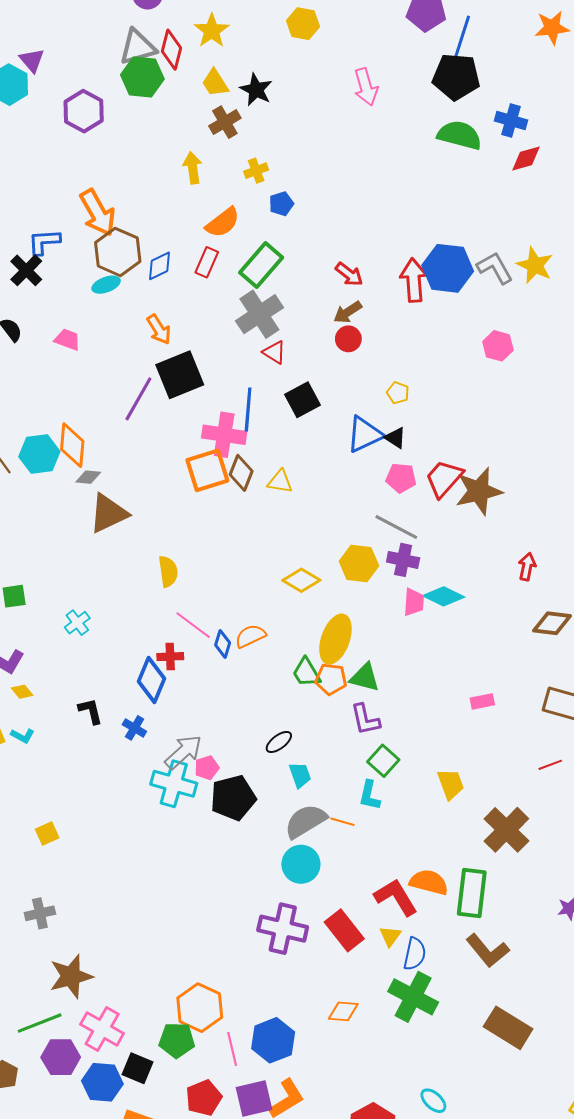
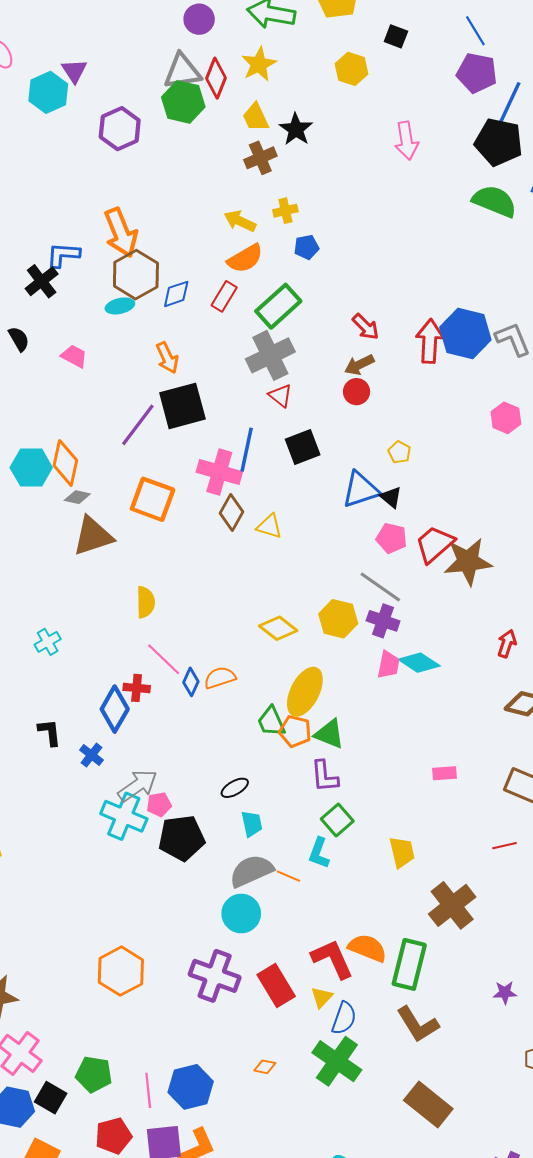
yellow arrow: (193, 168) -> (240, 221), moved, turned -64
orange square: (207, 470) -> (153, 499), moved, turned 30
orange hexagon: (200, 1008) -> (121, 971), moved
orange diamond: (343, 1011) -> (265, 1067), size x0.7

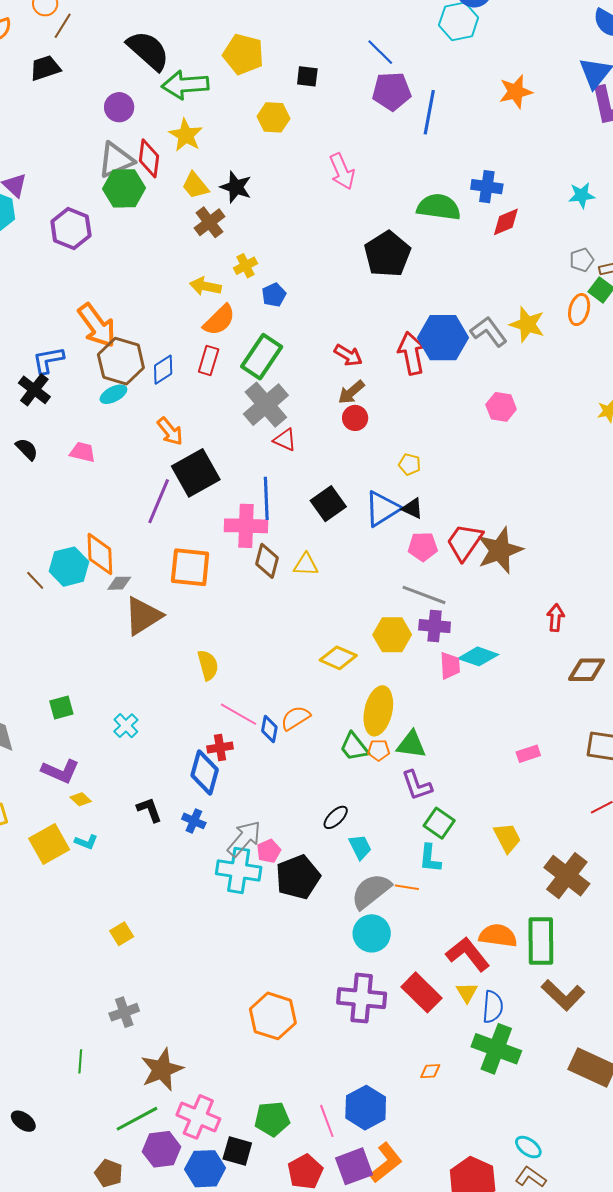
black pentagon: (499, 142) -> (387, 254), moved, turned -30
black square: (303, 447) -> (328, 504), moved
orange pentagon: (295, 731) -> (379, 750), size x0.7

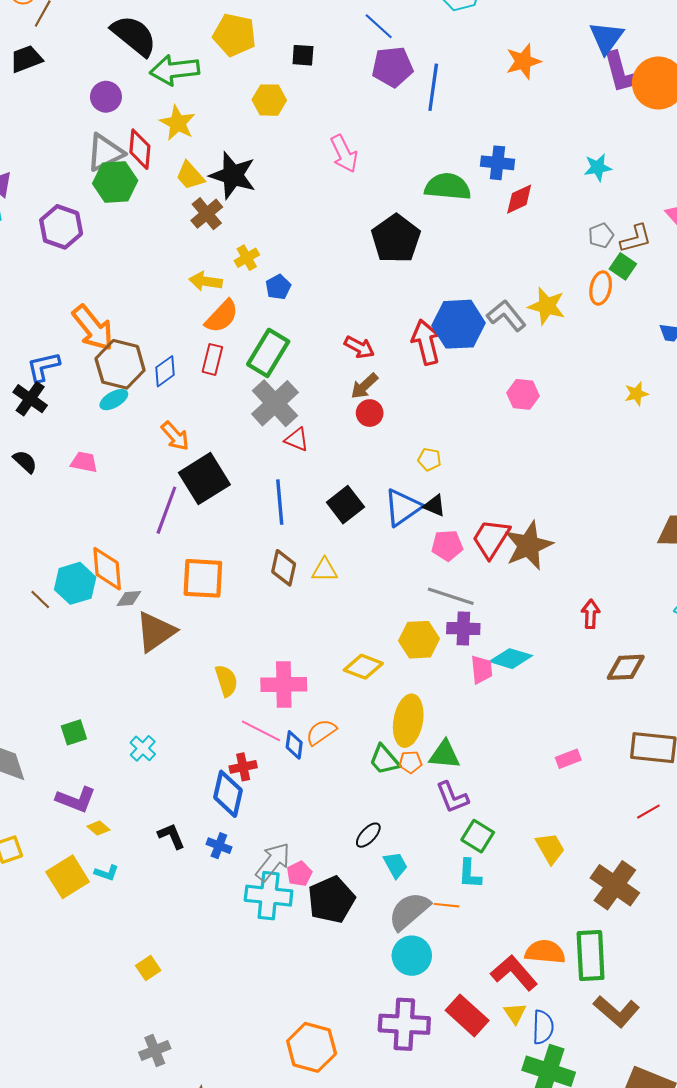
black star: (236, 187) -> (233, 175), size x1.4
pink cross: (246, 526) -> (284, 684), moved

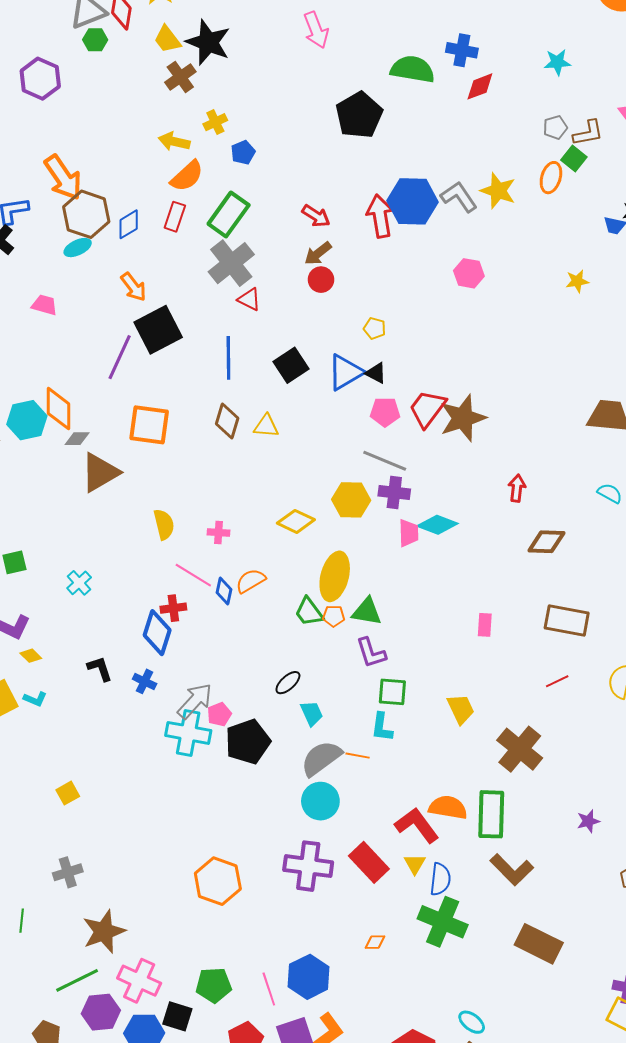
green hexagon: (115, 182) -> (95, 40), size x0.6
pink cross: (284, 684) -> (218, 532), size x0.5
pink rectangle: (568, 759) -> (485, 625), turned -70
green square: (478, 836) -> (392, 692), turned -32

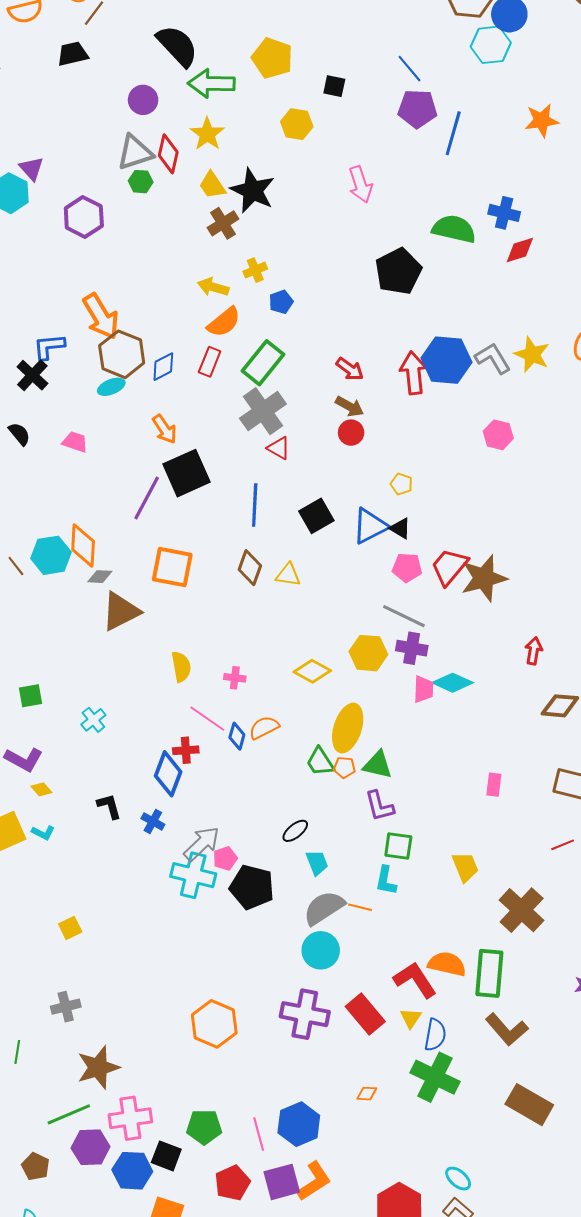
brown arrow: (318, 253) -> (350, 406), turned -116
black pentagon: (248, 742) -> (252, 887), turned 30
pink cross: (139, 981) -> (130, 1118), turned -36

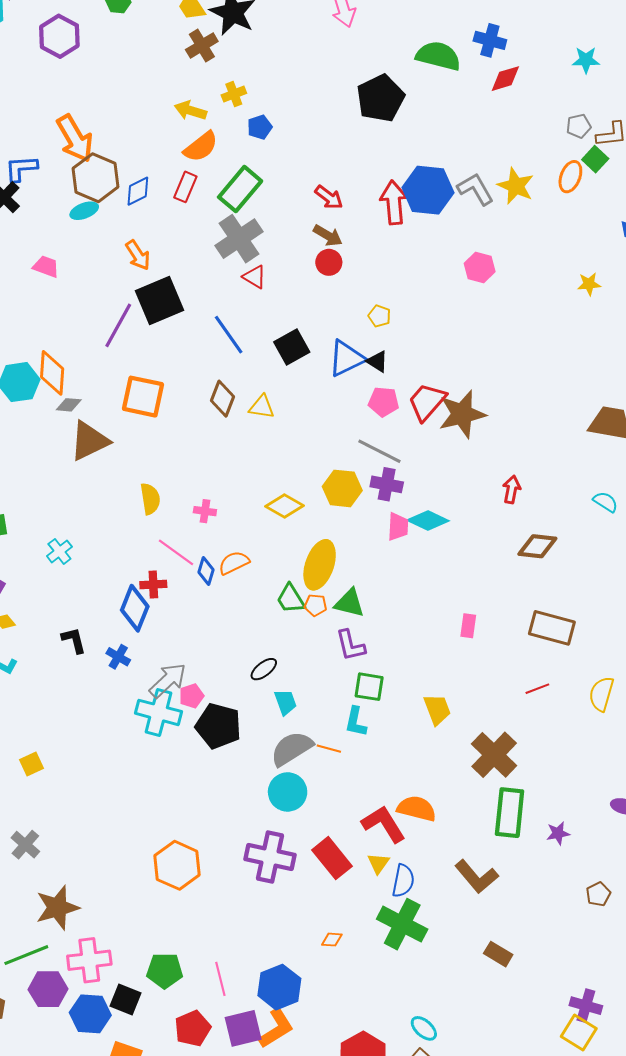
blue line: (255, 505) -> (229, 335), turned -39
green rectangle: (489, 973) -> (510, 813), moved
gray cross: (66, 1007) -> (25, 845), turned -36
brown rectangle: (529, 1105) -> (498, 954), size x0.6
blue hexagon: (299, 1124) -> (279, 987), moved

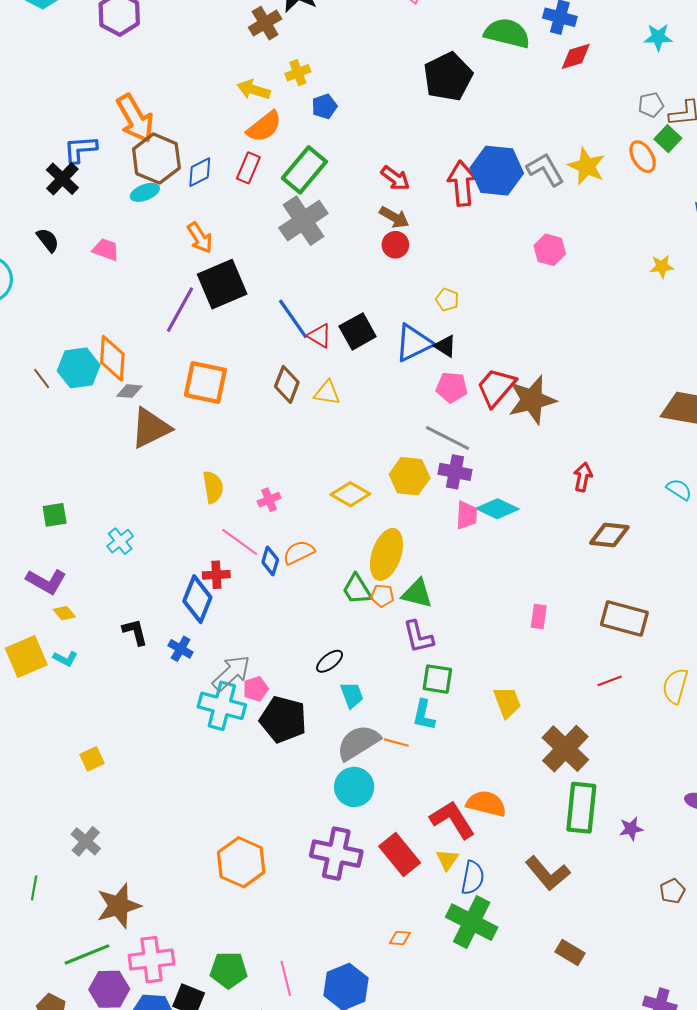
orange ellipse: (570, 177) -> (643, 157), turned -52
red triangle: (255, 277) -> (319, 336), moved
pink cross: (205, 511) -> (269, 500), turned -30

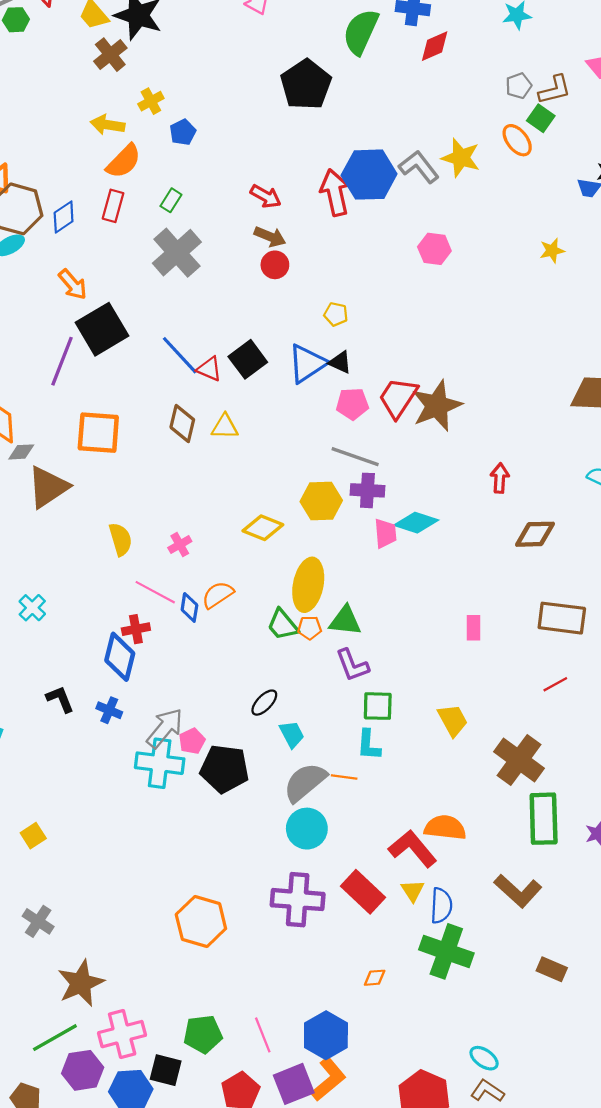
green semicircle: (507, 33) -> (361, 32), turned -72
green rectangle: (304, 170) -> (171, 200), size x0.5

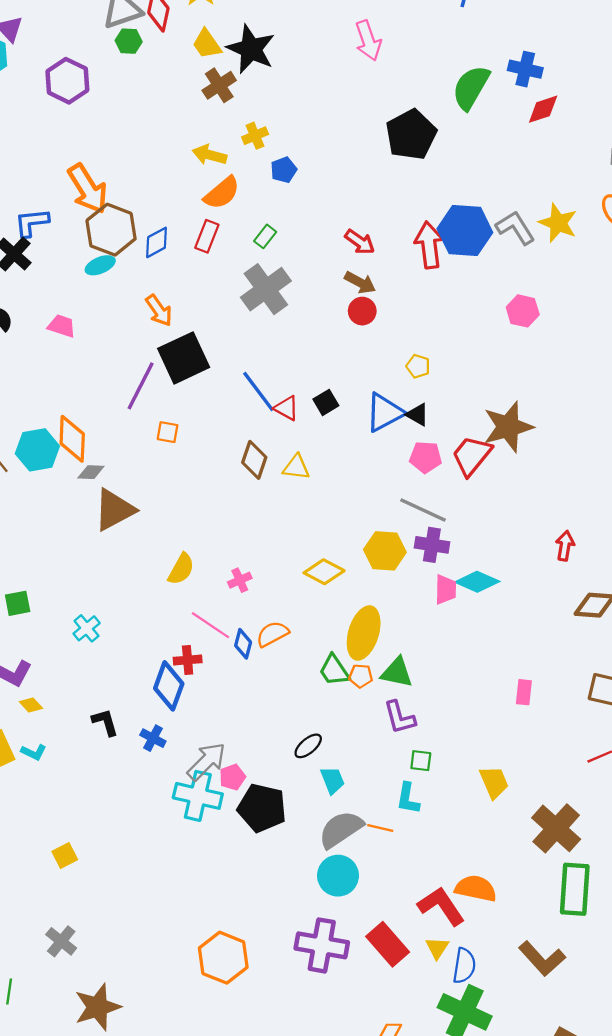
black square: (248, 359) -> (326, 402), size x0.7
brown star: (437, 406) -> (508, 427), moved
orange square: (98, 433) -> (168, 432), moved, size x0.5
yellow semicircle: (120, 539) -> (181, 569), turned 40
green square: (378, 706) -> (421, 761), size x0.7

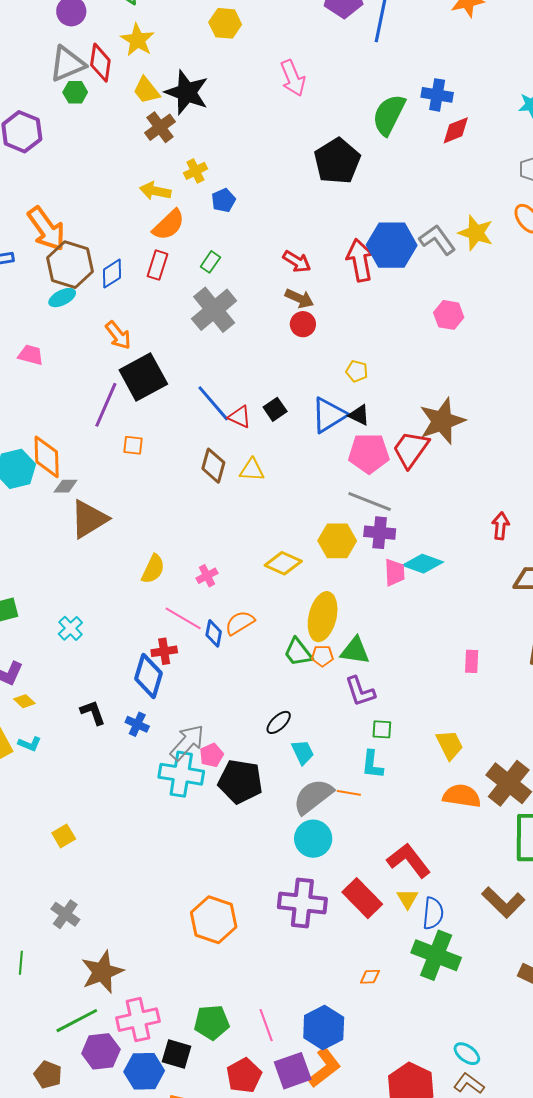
pink pentagon: (426, 457) -> (369, 453), size x1.4
orange semicircle: (476, 888) -> (462, 796), moved

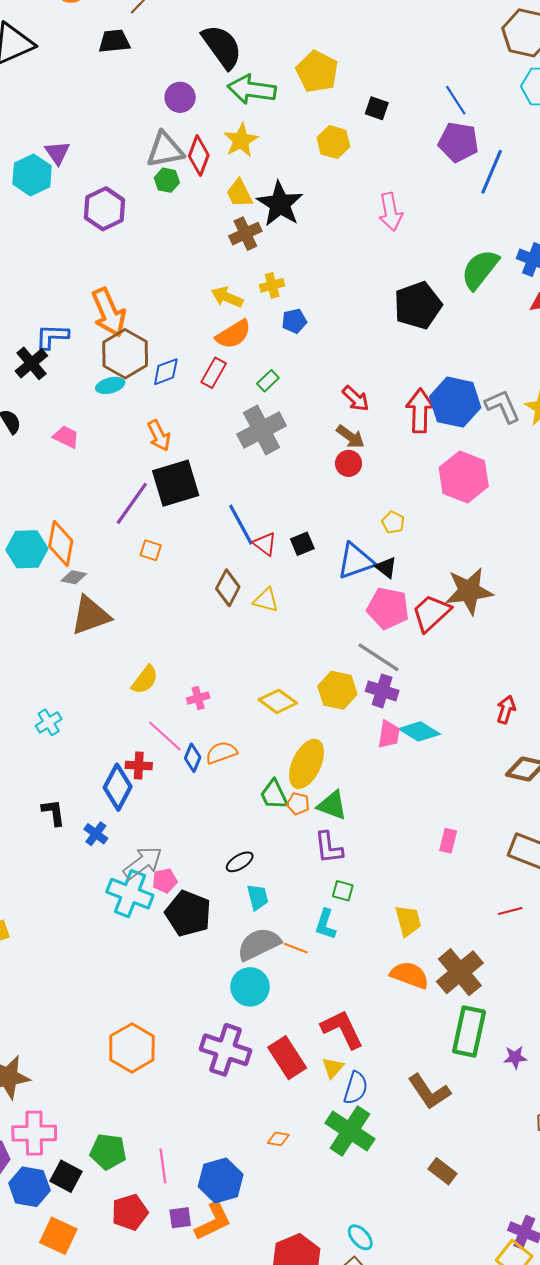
pink hexagon: (449, 315) -> (464, 477), moved, size x1.6
purple square: (293, 1071) -> (180, 1218), size x0.6

